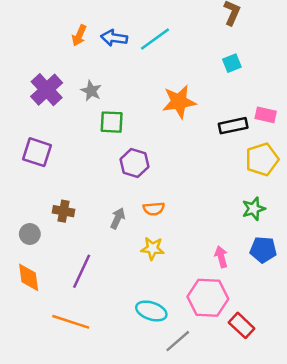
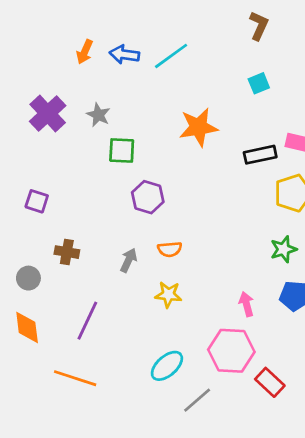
purple square: (37, 152) -> (37, 201), moved, size x0.7
cyan ellipse: (151, 311) -> (167, 366), turned -60

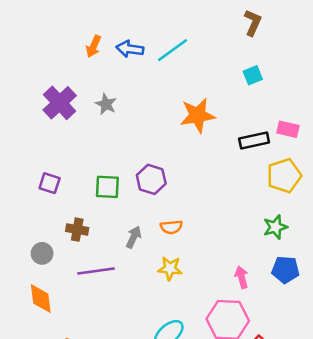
green square: (122, 151) -> (107, 187), moved
purple line: (87, 321) -> (96, 271), moved, turned 57

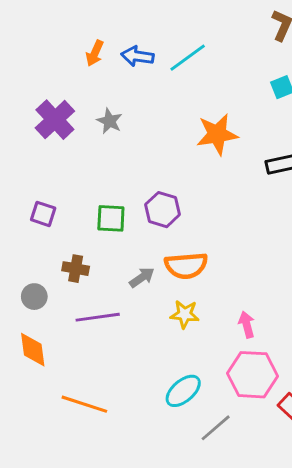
orange semicircle: (171, 227) -> (186, 266), size x1.6
gray arrow: (134, 237) -> (142, 277), turned 30
pink arrow: (242, 277) -> (247, 325), moved

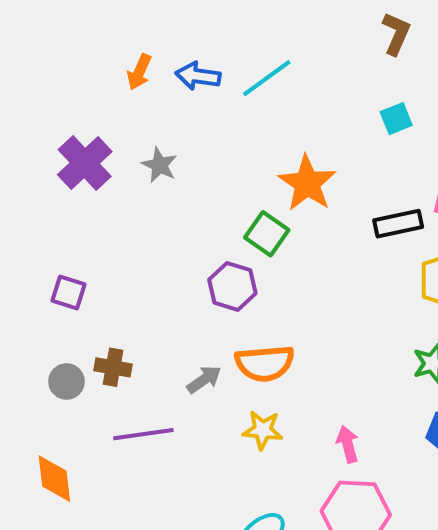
orange star: (217, 134) -> (307, 183), turned -30
green square: (111, 218) -> (267, 234), moved, turned 32
gray circle: (34, 297) -> (66, 381), moved

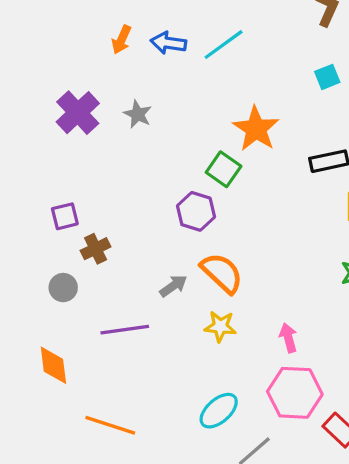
purple square: (69, 292) -> (65, 216), turned -32
orange semicircle: (265, 363) -> (222, 273), turned -132
brown cross: (113, 367) -> (96, 249), moved, turned -36

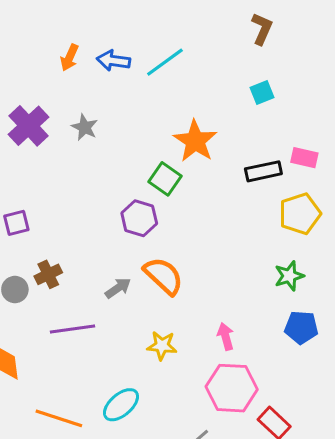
brown cross: (96, 249) -> (48, 274), moved
yellow star: (220, 326) -> (162, 346), moved
cyan ellipse: (219, 411) -> (121, 405), moved

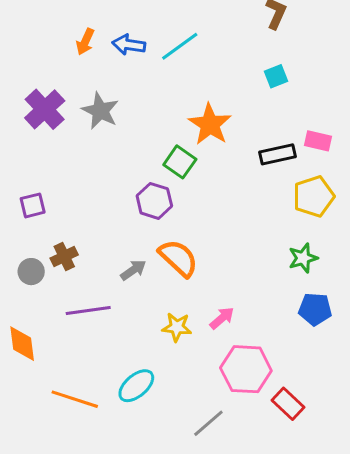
gray star: (85, 127) -> (100, 111), size x1.4
pink arrow: (226, 337) -> (222, 318), moved, turned 64

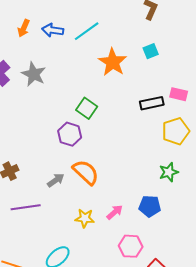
orange star: (210, 124) -> (113, 62), moved
blue pentagon: (315, 309) -> (150, 206), moved
pink hexagon: (246, 369) -> (131, 246), size x0.7

